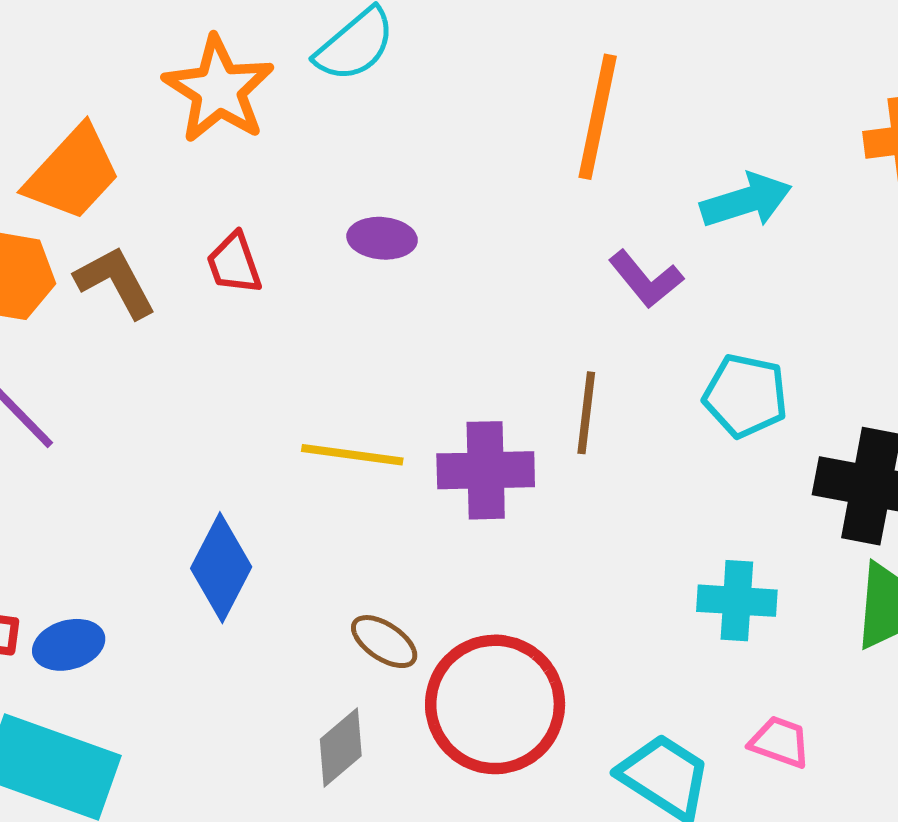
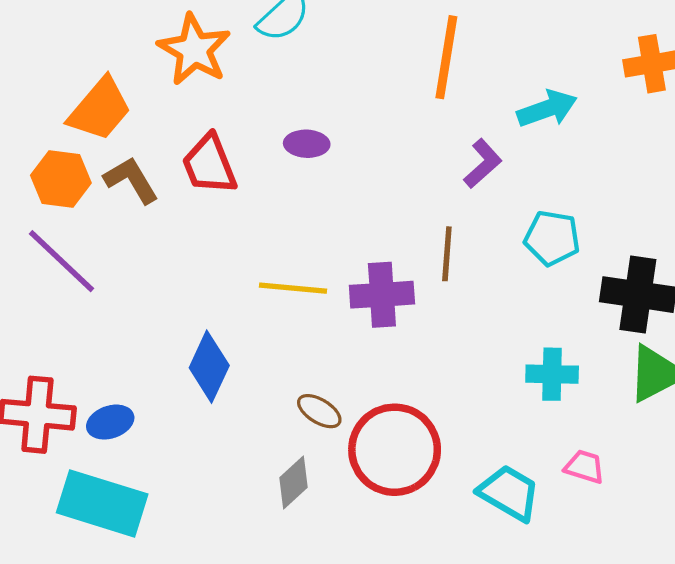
red trapezoid: (234, 263) -> (209, 165), size x1.5
purple L-shape: (646, 279) -> (483, 164), turned -90

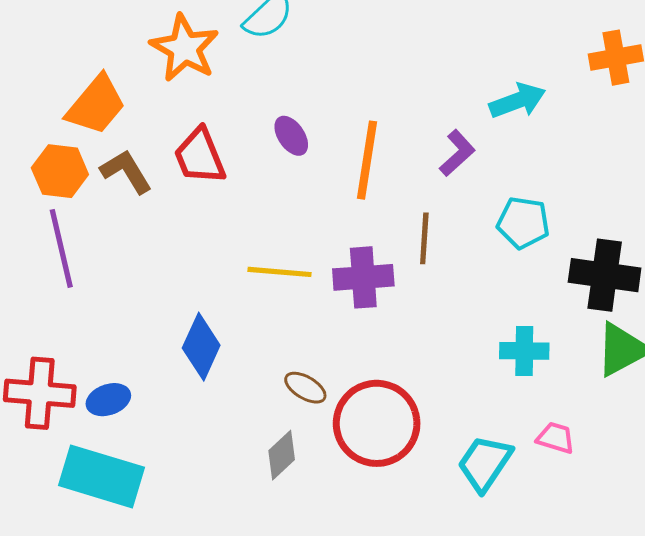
orange line: (446, 57) -> (367, 160), moved
purple ellipse: (307, 144) -> (291, 136), turned 54
purple line: (62, 261) -> (61, 248), turned 34
cyan trapezoid: (509, 493) -> (485, 463), turned -86

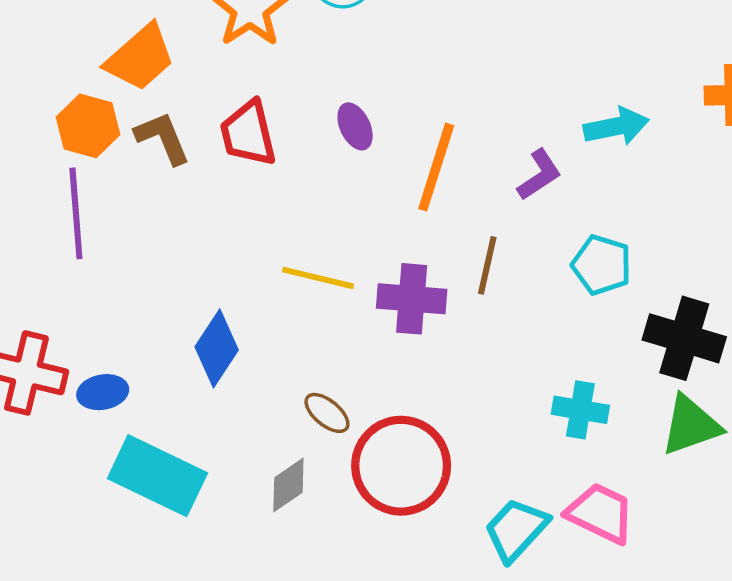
pink trapezoid: (556, 438) -> (601, 513), size x1.6
cyan rectangle: (101, 476) -> (157, 476), moved

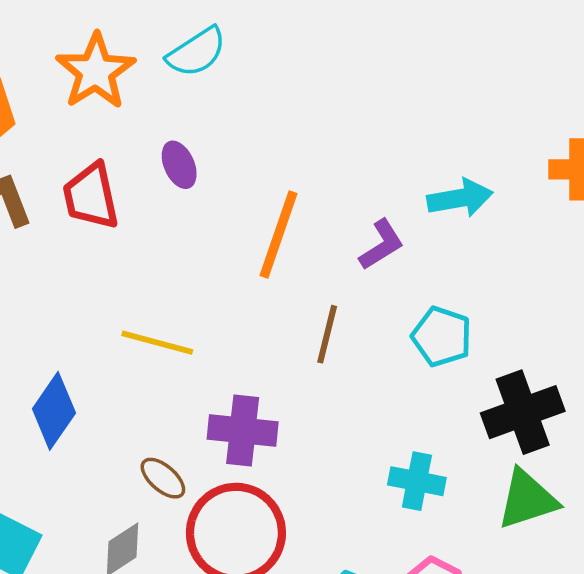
purple ellipse: (355, 126) -> (179, 165), moved
purple cross: (412, 299) -> (243, 430), moved
black cross: (684, 338) -> (523, 412), turned -38

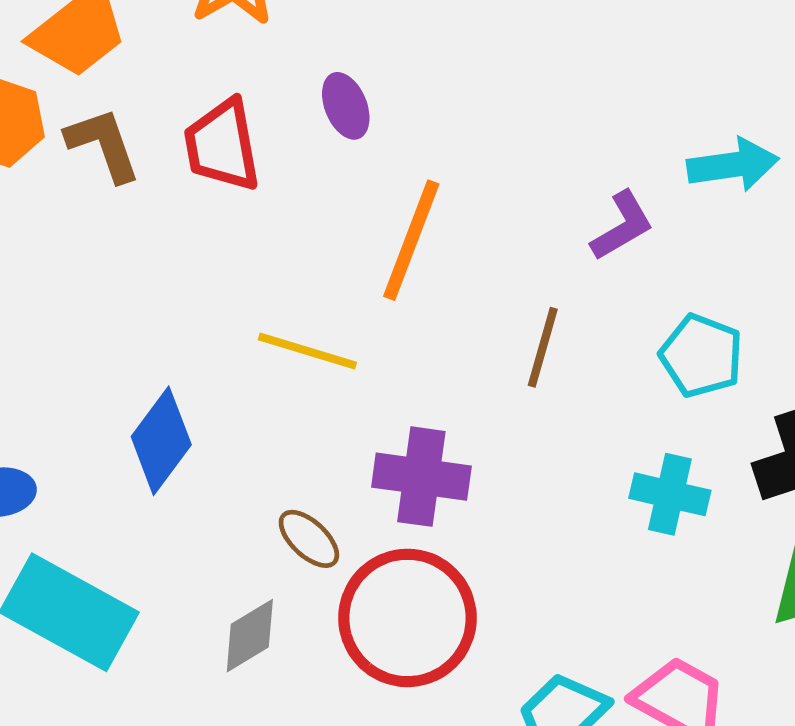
orange line: (278, 234) -> (411, 240), moved
cyan cross: (417, 481) -> (670, 494), moved

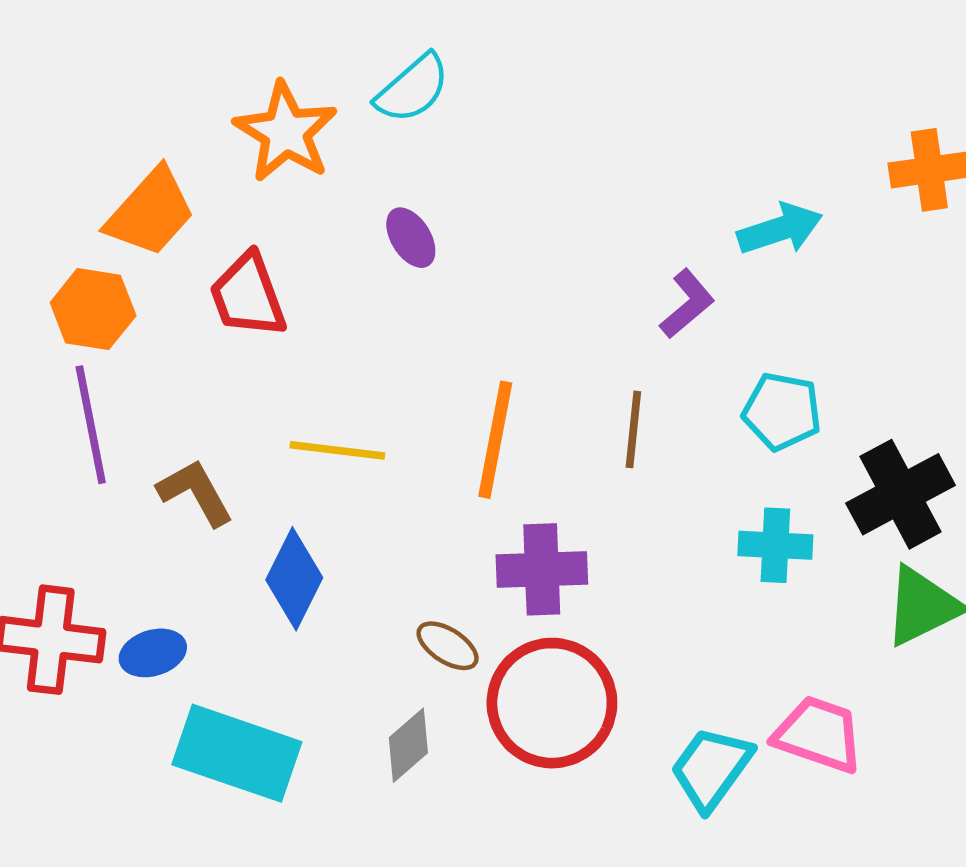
brown L-shape: (103, 145) -> (195, 493), moved
red trapezoid: (222, 145) -> (248, 295), moved
orange line: (411, 240) -> (495, 440), moved
yellow line: (307, 351) -> (337, 450), moved

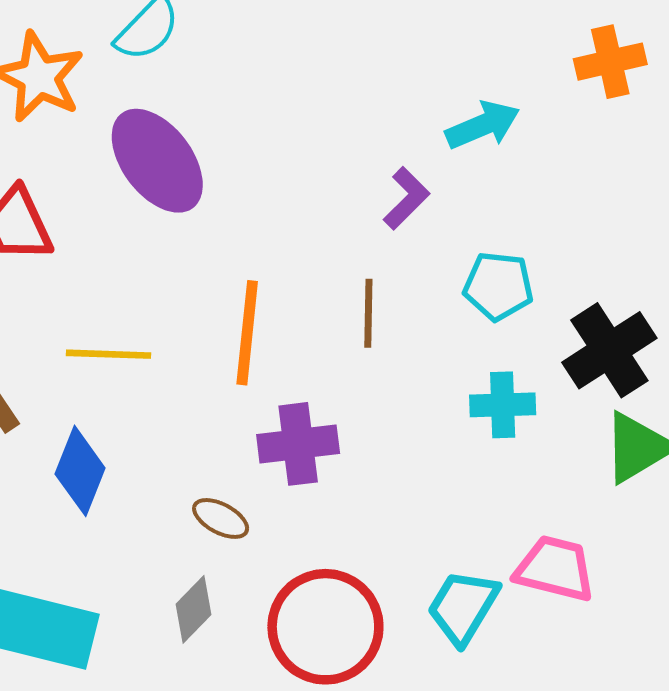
purple ellipse: (411, 238) -> (157, 161), size x2.0
red circle: (552, 703) -> (325, 627), moved

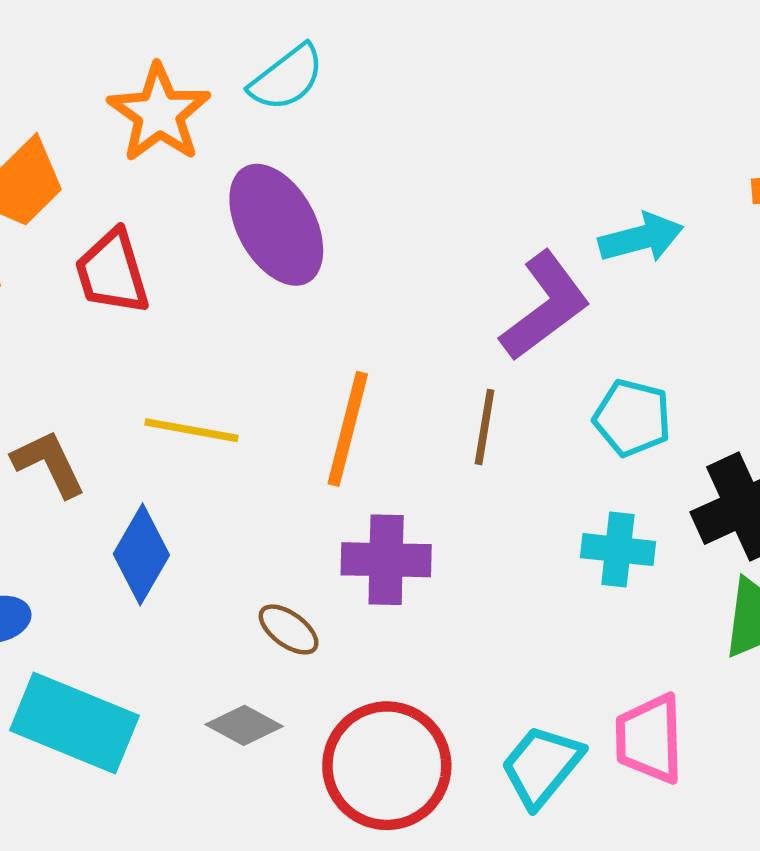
purple L-shape: (406, 198) -> (545, 306), size x1.6
pink trapezoid: (555, 569) -> (649, 739), turned -114
gray diamond: (194, 609) -> (244, 725), turned 66

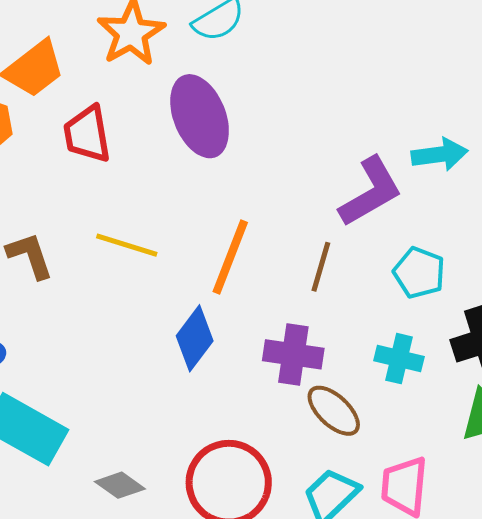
blue diamond: (141, 554) -> (195, 338), moved
purple cross: (386, 560) -> (293, 354), moved
brown ellipse: (289, 629) -> (334, 411), moved, size x1.4
gray diamond: (244, 725) -> (120, 485), moved

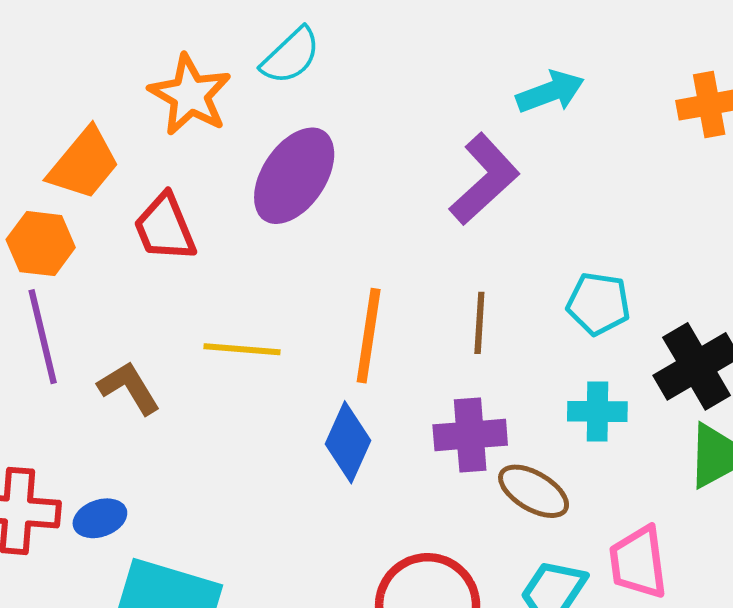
purple ellipse: (200, 116) -> (294, 176), turned 68
cyan arrow: (440, 154) -> (550, 92), moved
purple L-shape: (371, 192) -> (484, 179), moved

